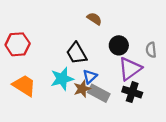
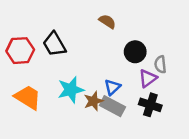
gray semicircle: (151, 50) -> (160, 64), moved
black trapezoid: (77, 53) -> (54, 44), moved
purple triangle: (130, 69) -> (148, 78), size x0.7
blue triangle: (90, 77) -> (112, 87), moved

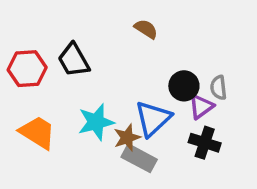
black circle: (135, 52) -> (184, 86), moved
blue triangle: (112, 87) -> (153, 119), size x1.6
gray rectangle: (112, 106) -> (139, 158), moved

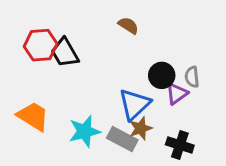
red hexagon: (27, 69) -> (41, 45), moved
cyan star: (96, 122) -> (85, 131), moved
brown star: (127, 138) -> (141, 128), moved
black cross: (205, 143) -> (180, 145), moved

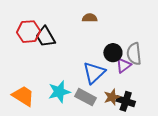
brown semicircle: (128, 25) -> (90, 18), turned -32
gray semicircle: (192, 77) -> (134, 54), size x1.5
orange trapezoid: (33, 116) -> (23, 96), moved
brown star: (141, 128) -> (112, 97), moved

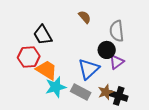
brown semicircle: (90, 18) -> (85, 17), turned 48
red hexagon: (29, 32) -> (29, 57), moved
gray semicircle: (134, 54) -> (117, 31), moved
orange trapezoid: (23, 96) -> (47, 70), moved

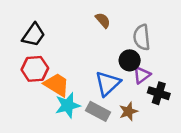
black trapezoid: (43, 35) -> (34, 35), moved, turned -115
black cross: (119, 96) -> (159, 93), moved

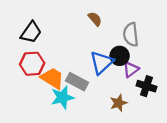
blue triangle: (108, 83) -> (102, 63), moved
gray rectangle: (98, 111) -> (77, 82), moved

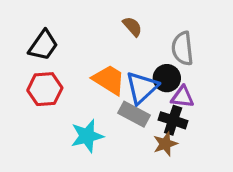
purple triangle: (131, 69) -> (182, 97), turned 42
orange trapezoid: (52, 78) -> (109, 80), moved
gray rectangle: (77, 82) -> (134, 114), moved
black cross: (146, 86) -> (173, 120), moved

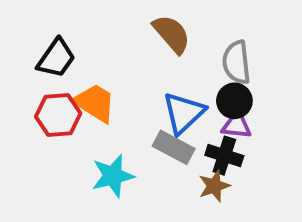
brown semicircle: (132, 27) -> (172, 34), size x1.5
black circle: (167, 78) -> (234, 101), moved
orange trapezoid: (109, 80) -> (95, 103), moved

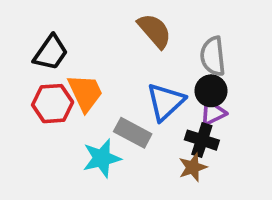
orange trapezoid: (95, 103) -> (85, 93), turned 33
purple triangle: (236, 125) -> (213, 113), turned -32
gray rectangle: (174, 147) -> (133, 133), moved

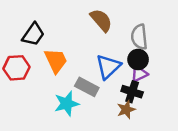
red hexagon: (53, 104) -> (17, 68), moved

